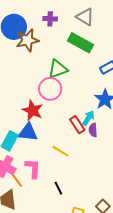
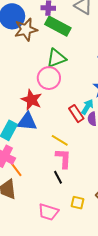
green rectangle: (80, 43) -> (58, 26), moved
pink L-shape: (33, 168) -> (63, 158), moved

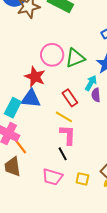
green triangle: (56, 58) -> (75, 58), moved
red rectangle: (76, 114) -> (70, 98), moved
pink trapezoid: (48, 212) -> (52, 177), moved

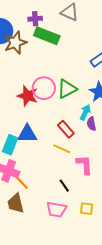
red star: (35, 77) -> (27, 96), moved
pink L-shape: (68, 135) -> (84, 165), moved

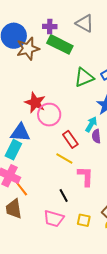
pink circle: (44, 88) -> (49, 115), moved
green triangle: (67, 89) -> (84, 77), moved
blue triangle: (27, 134) -> (20, 133), moved

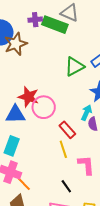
green rectangle: (60, 44) -> (55, 25), moved
blue triangle: (20, 133) -> (15, 114), moved
yellow line: (64, 158) -> (63, 149), turned 48

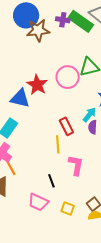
purple cross: (35, 20) -> (63, 20), moved
pink circle: (44, 107) -> (68, 77), moved

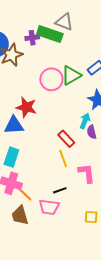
pink circle: (68, 77) -> (51, 79), moved
black line: (51, 181) -> (60, 190), moved, turned -72
pink trapezoid: (38, 202) -> (49, 207), moved

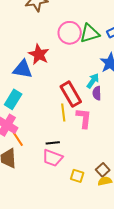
red rectangle: (66, 139) -> (71, 94), size x1.4
pink L-shape: (87, 173) -> (84, 118), moved
pink trapezoid: (49, 207) -> (53, 158), moved

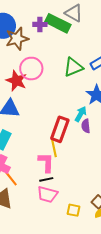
pink circle: (70, 33) -> (31, 69), moved
red star: (39, 54) -> (16, 81), moved
red rectangle: (71, 94) -> (60, 129), turned 55
pink L-shape: (84, 118) -> (46, 162), moved

